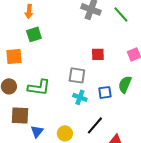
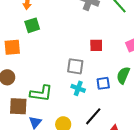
green L-shape: (39, 87) -> (41, 93), moved

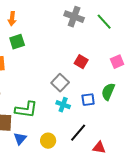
red square: (96, 45) -> (81, 62), turned 32
gray square: (75, 66) -> (60, 83), turned 36

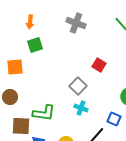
gray cross: (74, 17) -> (76, 23), moved
blue square: (88, 100) -> (114, 119), moved, turned 32

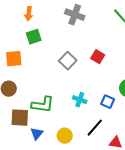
gray square: (78, 86) -> (68, 61), moved
blue square: (114, 119) -> (108, 102), moved

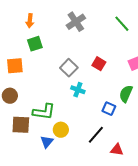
gray cross: (75, 15) -> (76, 22), turned 36
cyan cross: (80, 100) -> (78, 90), moved
blue triangle: (37, 134) -> (47, 142), moved
yellow circle: (65, 136) -> (61, 130), moved

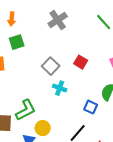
green L-shape: (44, 112) -> (26, 110), turned -35

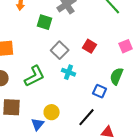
green square: (17, 42) -> (45, 22), moved, turned 35
green L-shape: (26, 110) -> (35, 76), moved

